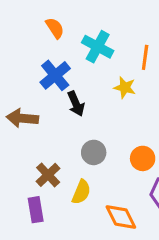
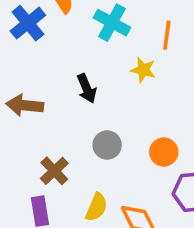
blue cross: (55, 75) -> (28, 23), moved
yellow semicircle: (81, 192) -> (96, 207), moved

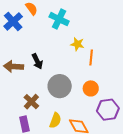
orange line: (167, 35) -> (91, 57), moved
black arrow: (87, 89) -> (37, 61), moved
gray circle: (107, 145) -> (60, 86), size x1.5

